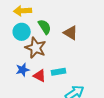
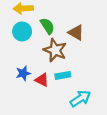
brown star: (36, 48) -> (55, 50), moved

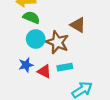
green semicircle: (47, 26) -> (31, 17), moved, turned -35
cyan circle: (22, 31) -> (36, 39), moved

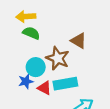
cyan circle: (36, 39) -> (36, 67), moved
cyan rectangle: (65, 67) -> (65, 84), size x1.5

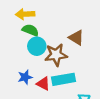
brown star: (58, 58) -> (56, 55), turned -30
cyan circle: (36, 67) -> (37, 46), moved

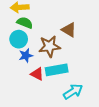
cyan circle: (37, 46) -> (19, 39), moved
blue star: (25, 77) -> (26, 56), moved

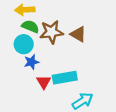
brown star: (49, 46) -> (51, 32), moved
red triangle: (37, 74) -> (44, 82), turned 32

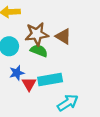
green semicircle: (30, 26) -> (39, 51), moved
blue star: (31, 62) -> (17, 73), moved

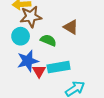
brown star: (37, 34) -> (31, 17), moved
blue star: (17, 73) -> (28, 61), size x1.5

